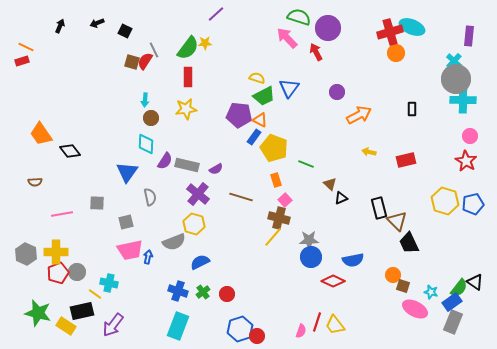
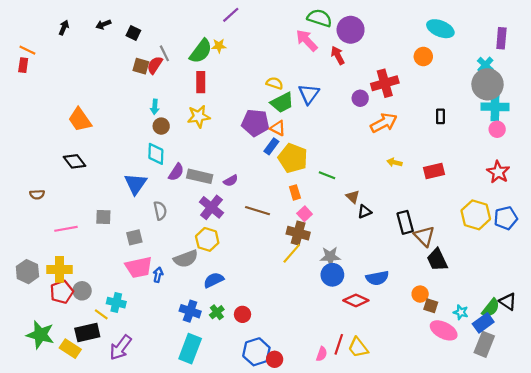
red cross: (390, 32) -> (385, 83), moved
red rectangle: (22, 61) -> (23, 65), turned -64
orange trapezoid: (41, 134) -> (80, 120), moved
pink circle: (470, 136) -> (497, 129), moved

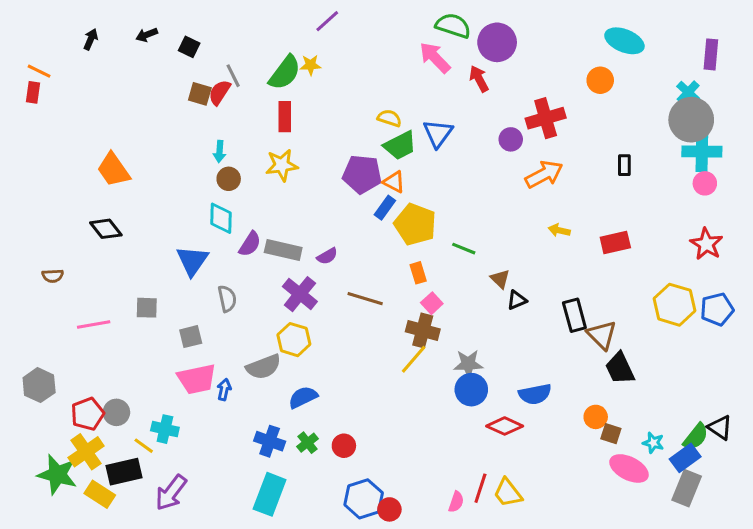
yellow cross: (60, 269) -> (86, 452), moved, turned -35

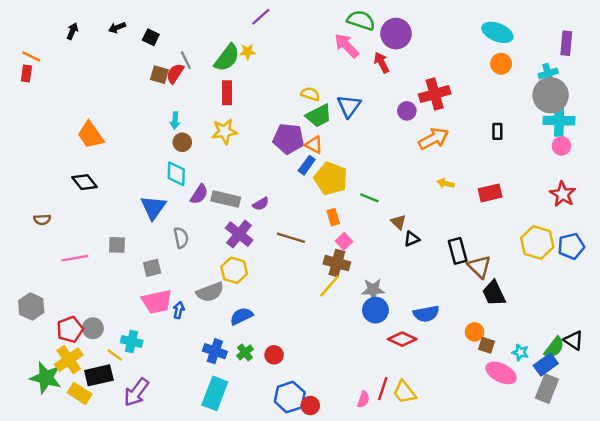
orange circle: (600, 80) -> (501, 64), moved
cyan cross: (688, 92) -> (548, 73), turned 30

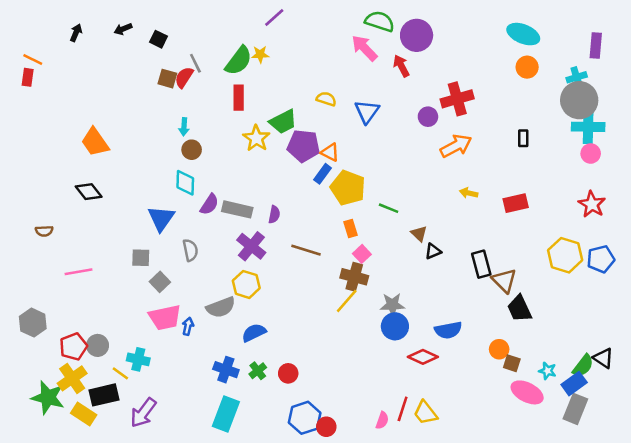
green trapezoid: (319, 116) -> (283, 122), moved
yellow star: (225, 131) -> (256, 138), moved, turned -30
purple semicircle: (261, 204) -> (274, 215), turned -49
gray square: (117, 245) -> (141, 258), moved
gray square: (152, 268) -> (160, 282), turned -30

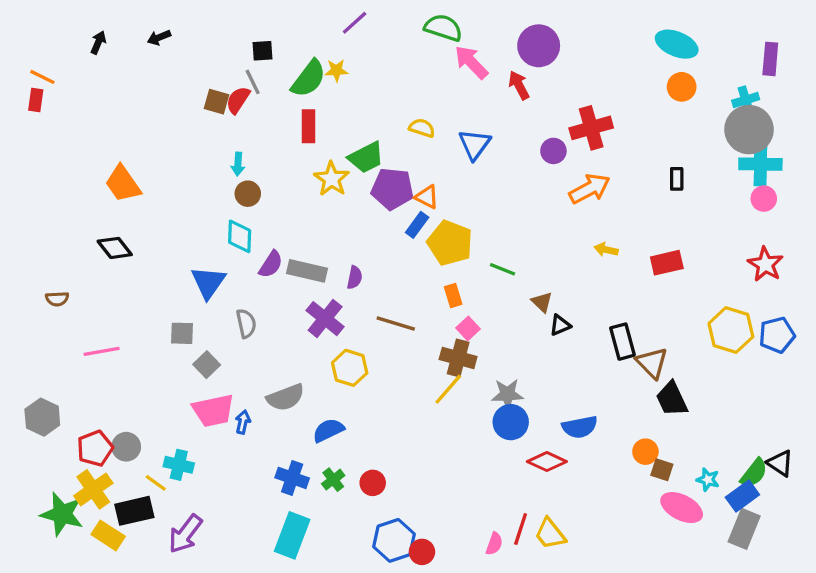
green semicircle: (380, 21) -> (443, 28), moved
black square: (159, 39) -> (263, 51), moved, turned -30
yellow hexagon: (246, 284) -> (350, 368), moved

